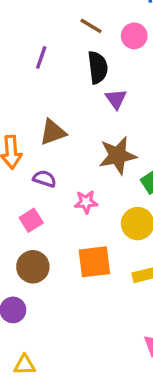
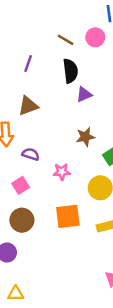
pink circle: (134, 36) -> (95, 37), moved
purple triangle: (116, 99) -> (84, 95), turned 42
brown triangle: (53, 132) -> (28, 106), moved
brown star: (118, 155) -> (85, 137), size x0.7

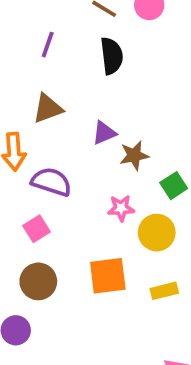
purple triangle: (84, 95) -> (104, 133), moved
purple semicircle: (31, 154) -> (51, 182), size x1.5
pink star: (62, 172) -> (121, 208), moved

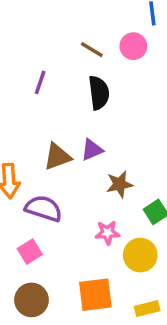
brown triangle: (48, 108) -> (57, 157), moved
purple triangle: (104, 133) -> (92, 150), moved

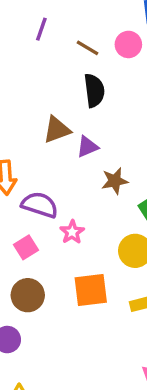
purple line: (40, 82) -> (41, 29), moved
brown triangle: (57, 157) -> (57, 130), moved
pink star: (107, 233) -> (72, 232), moved, turned -30

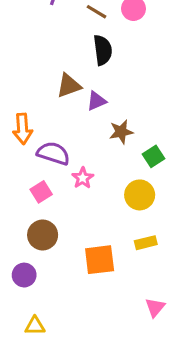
orange square: (91, 290) -> (100, 260), moved

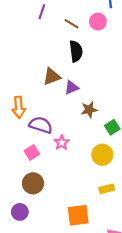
orange square: (100, 260) -> (78, 215), moved

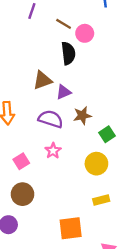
pink circle: (98, 22) -> (85, 33), moved
purple semicircle: (41, 125) -> (51, 119), moved

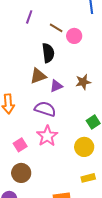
black semicircle: (68, 53) -> (48, 53), moved
brown star: (82, 115) -> (83, 82), moved
pink star: (53, 151) -> (47, 136), size x1.5

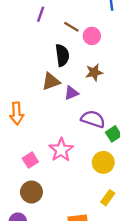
brown star: (83, 82) -> (94, 72), moved
purple semicircle: (45, 109) -> (93, 119), moved
yellow rectangle: (88, 178) -> (108, 198), turned -40

